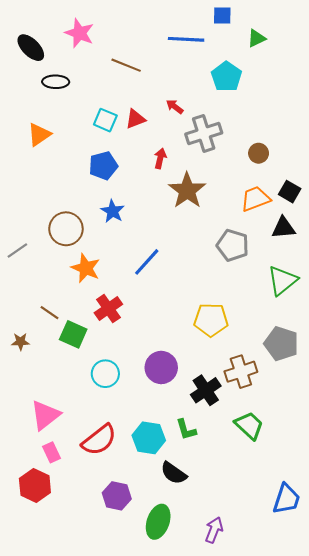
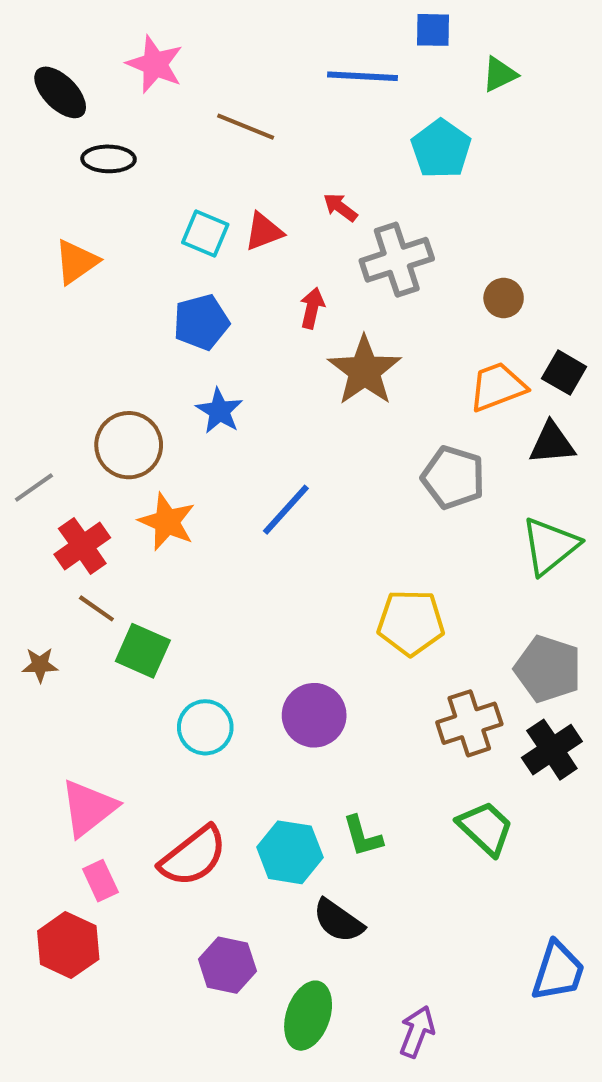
red cross: (108, 308) -> (82, 546), moved
black cross: (206, 390) -> (552, 750), moved

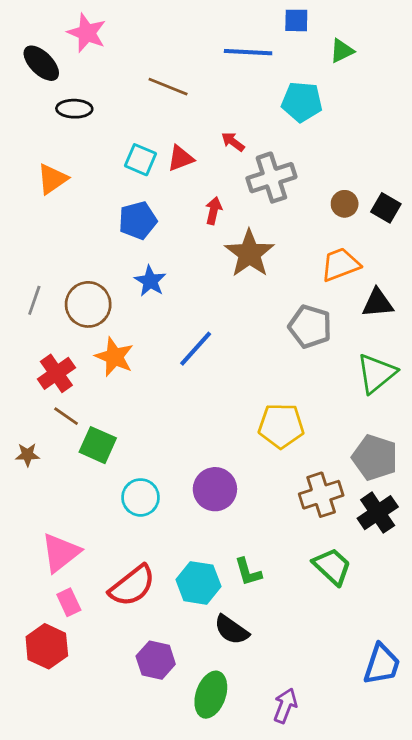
pink star: (155, 64) -> (87, 33), moved
cyan pentagon: (441, 149) -> (302, 102), turned -30
black square: (564, 373) -> (386, 208), moved
gray line: (34, 487) -> (34, 300), moved, turned -36

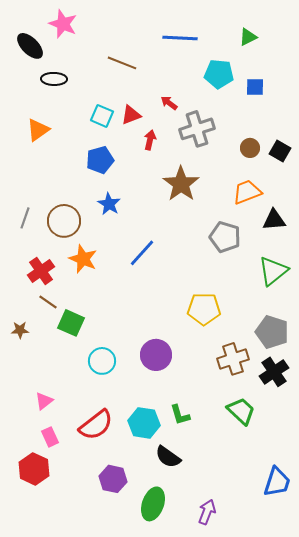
blue square: (296, 20) -> (255, 87), moved
red arrow: (214, 211) -> (150, 140), moved
pink triangle: (61, 553) -> (44, 401), size x0.6

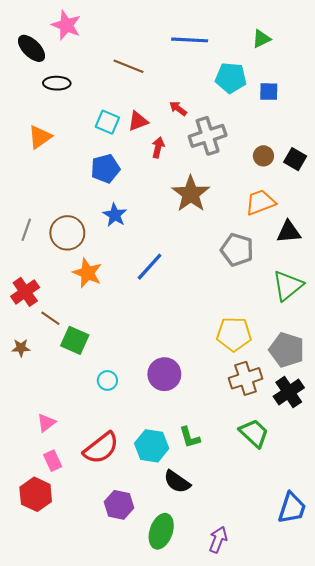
red cross: (41, 271) -> (25, 292), moved
yellow pentagon: (204, 309) -> (234, 334), moved
cyan circle: (102, 361) -> (107, 380), size x0.7

